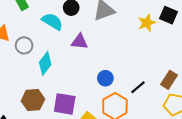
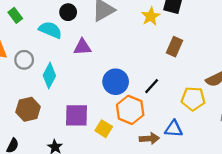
blue circle: (105, 78) -> (116, 82), size x1.5
brown rectangle: (169, 80) -> (174, 47), moved
brown hexagon: (33, 100) -> (28, 109), moved

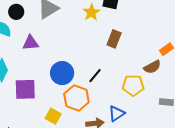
purple square: (77, 115) -> (25, 89), moved
blue triangle: (174, 129) -> (117, 114), turned -36

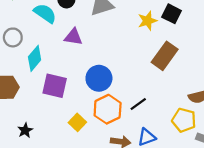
brown rectangle: (114, 39) -> (165, 56), size x1.4
black line: (95, 76) -> (138, 104), moved
yellow pentagon: (133, 85) -> (184, 120), moved

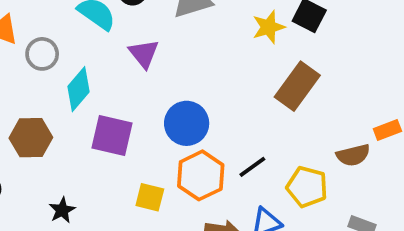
purple triangle: (73, 37) -> (144, 54), turned 42
yellow pentagon: (184, 120) -> (307, 187), moved
yellow square: (77, 122) -> (150, 197), turned -30

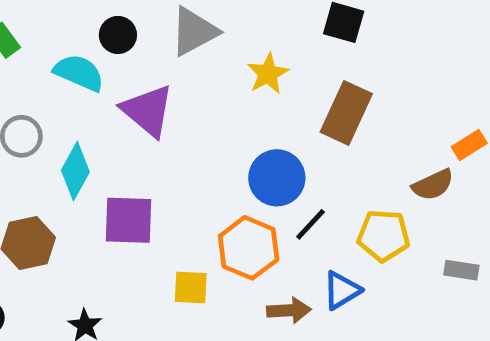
yellow star: (269, 27) -> (268, 74), moved
purple triangle: (144, 54) -> (148, 111), size x1.4
blue circle: (187, 123) -> (277, 178), moved

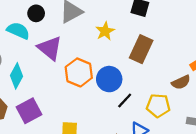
purple square: (128, 220) -> (29, 111), moved, turned -30
orange hexagon: (249, 248) -> (79, 72), moved

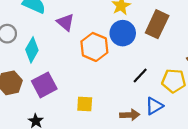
purple triangle: (50, 48) -> (66, 22), size x0.7
blue circle: (109, 79) -> (123, 33), moved

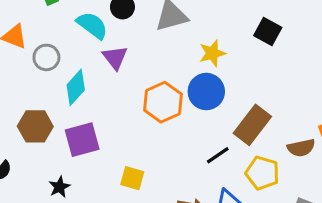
purple triangle: (66, 22) -> (115, 58), moved
brown rectangle: (157, 24) -> (252, 125), moved

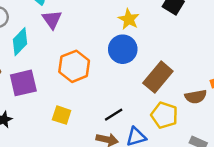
yellow star: (212, 53) -> (129, 19), turned -30
orange hexagon: (163, 102) -> (74, 66), moved
black line: (218, 155) -> (114, 115), moved

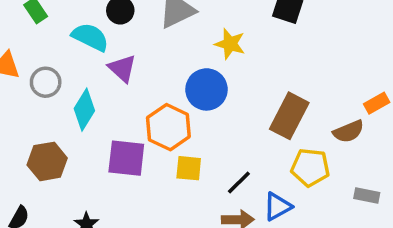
blue circle: (123, 49) -> (206, 89), moved
purple square: (23, 83) -> (126, 158), moved, turned 32
yellow square: (62, 115) -> (189, 168), moved

